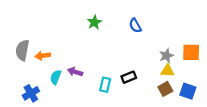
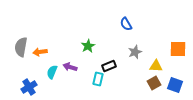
green star: (94, 22) -> (88, 46), moved
gray star: (166, 56) -> (135, 52), moved
black rectangle: (129, 77) -> (109, 66), moved

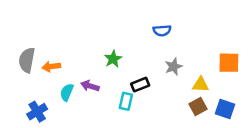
blue semicircle: (126, 24) -> (162, 31), turned -64

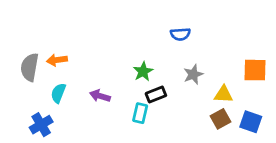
green star: (113, 59) -> (143, 72), moved
orange arrow: (51, 67) -> (57, 60), moved
cyan semicircle: (67, 92) -> (58, 93), moved

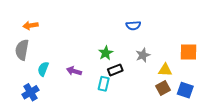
orange arrow: (57, 60) -> (30, 25), moved

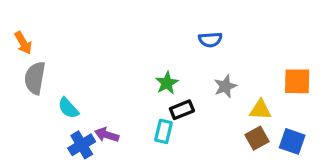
orange arrow: (30, 25) -> (23, 43), moved, turned -112
cyan semicircle: (43, 69) -> (68, 108), turned -64
purple arrow: (74, 71) -> (107, 135), moved
blue cross: (30, 92) -> (82, 145), moved

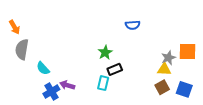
gray star: (225, 86) -> (168, 58), moved

